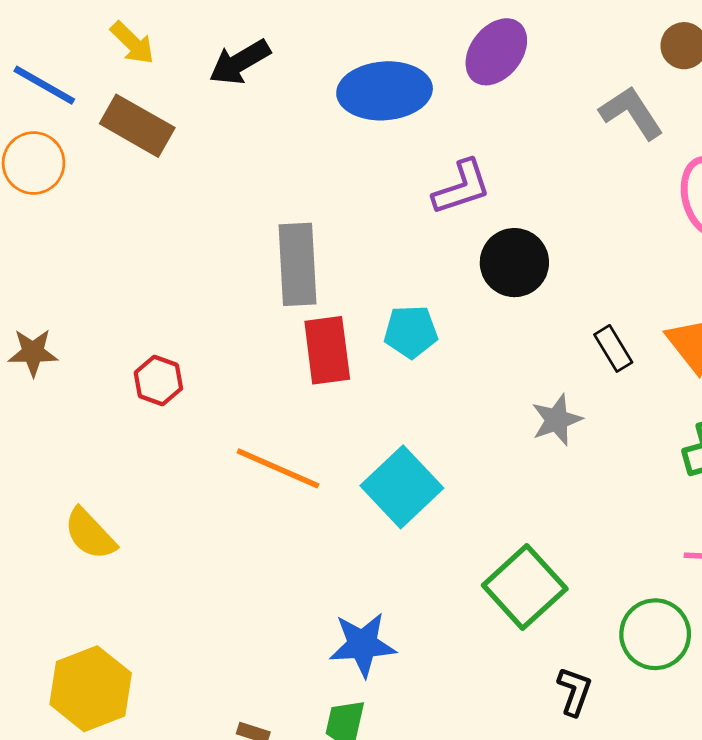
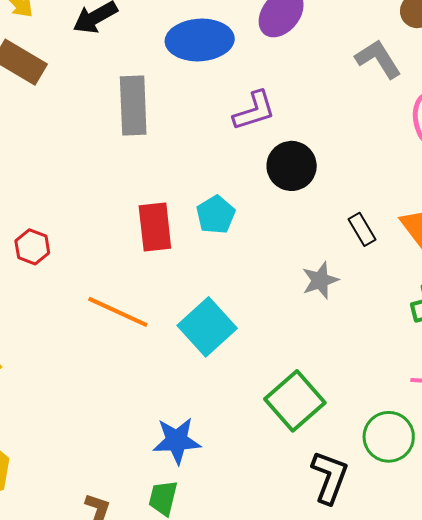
gray rectangle: (297, 264) -> (133, 106), moved
cyan pentagon: (411, 332) -> (216, 215), turned -30
black L-shape: (574, 691) -> (330, 477), size x1.5

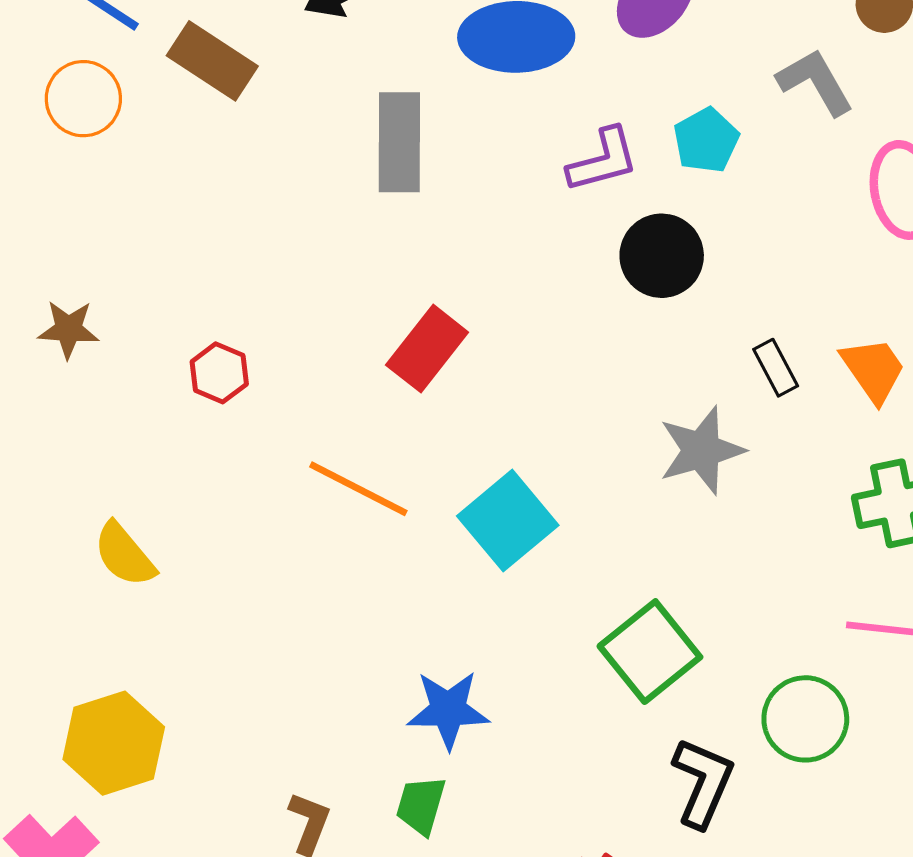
cyan pentagon: (216, 215) -> (706, 140), moved
red rectangle: (155, 227) -> (427, 349), turned 42
gray star: (320, 280) -> (701, 450), size x1.4

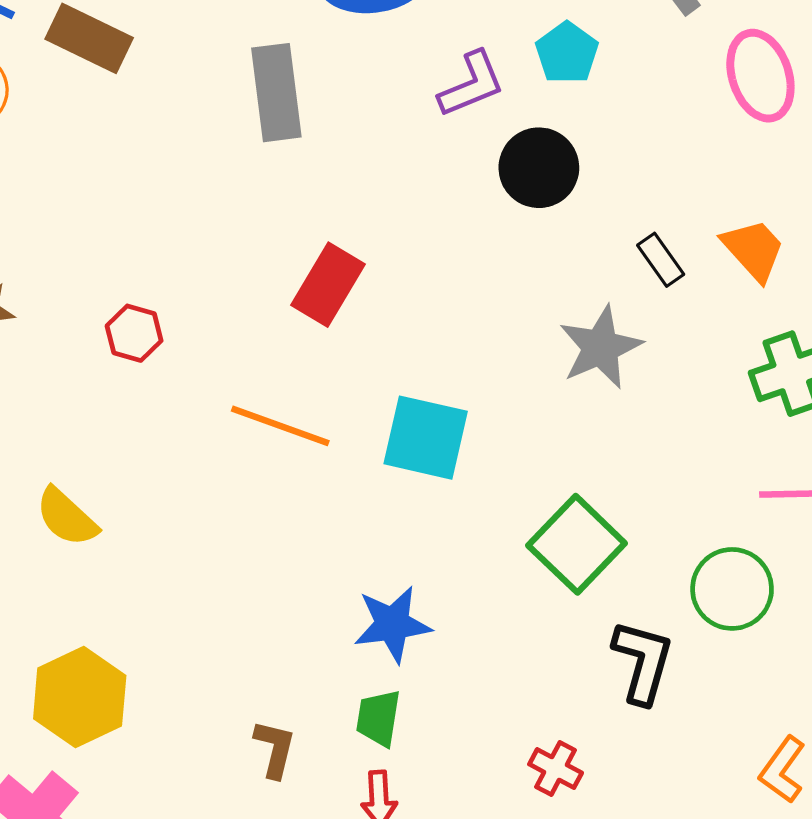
cyan square: (508, 521) -> (426, 438), turned -30

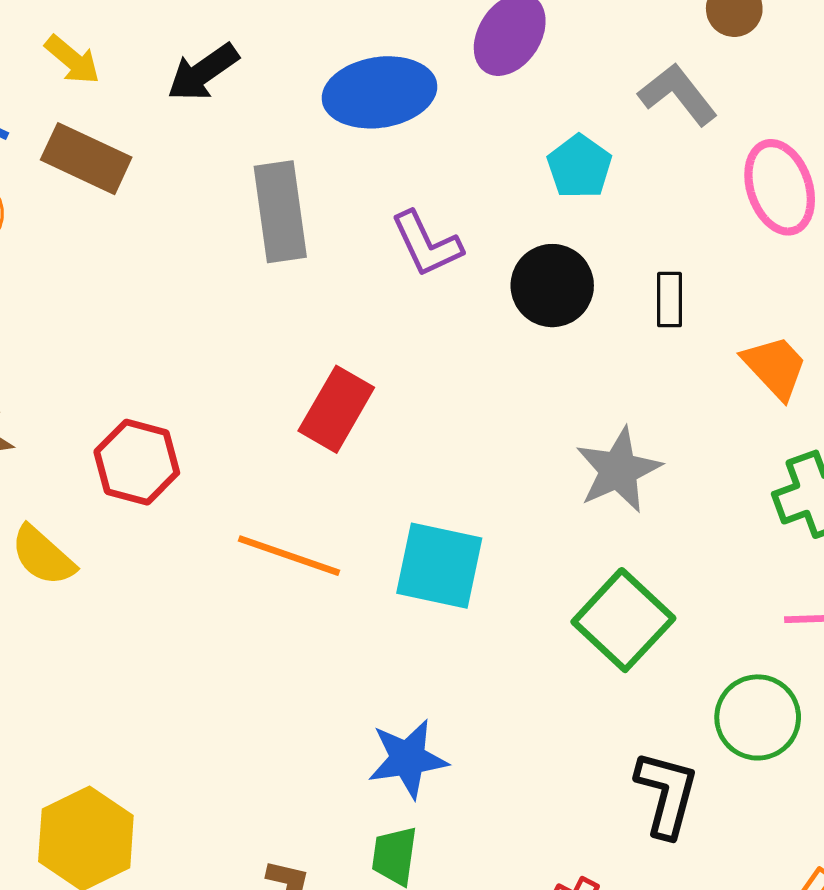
purple L-shape: (471, 84) -> (427, 244), moved, turned 88
black rectangle: (661, 260) -> (669, 300), moved, turned 36
red hexagon: (134, 333) -> (137, 462), size x1.4
yellow semicircle: (67, 517) -> (43, 556), moved
green square: (577, 544) -> (623, 620), moved

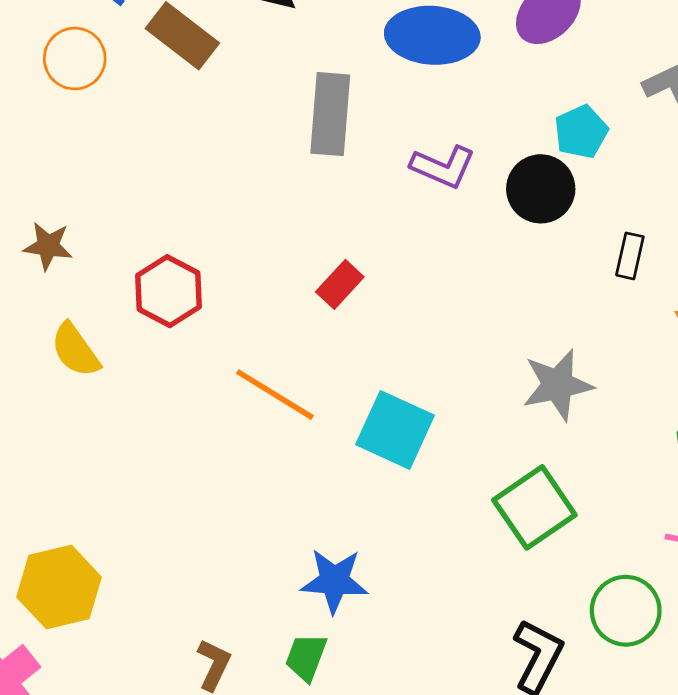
purple L-shape: (427, 244) -> (443, 167), turned -54
black circle: (552, 286) -> (541, 189), moved
red rectangle: (336, 409) -> (340, 284), size x0.7

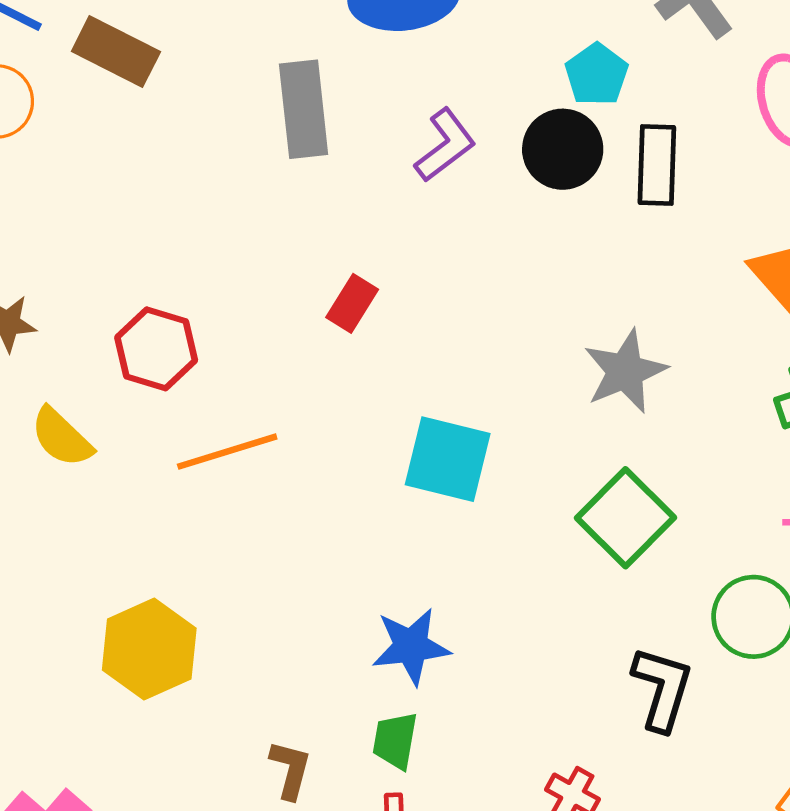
purple L-shape: (443, 167) -> (445, 145), turned -50
black rectangle: (630, 256) -> (657, 165), moved, size x1.5
orange line: (275, 395) -> (227, 452), moved, turned -38
yellow hexagon: (59, 587) -> (149, 649), moved

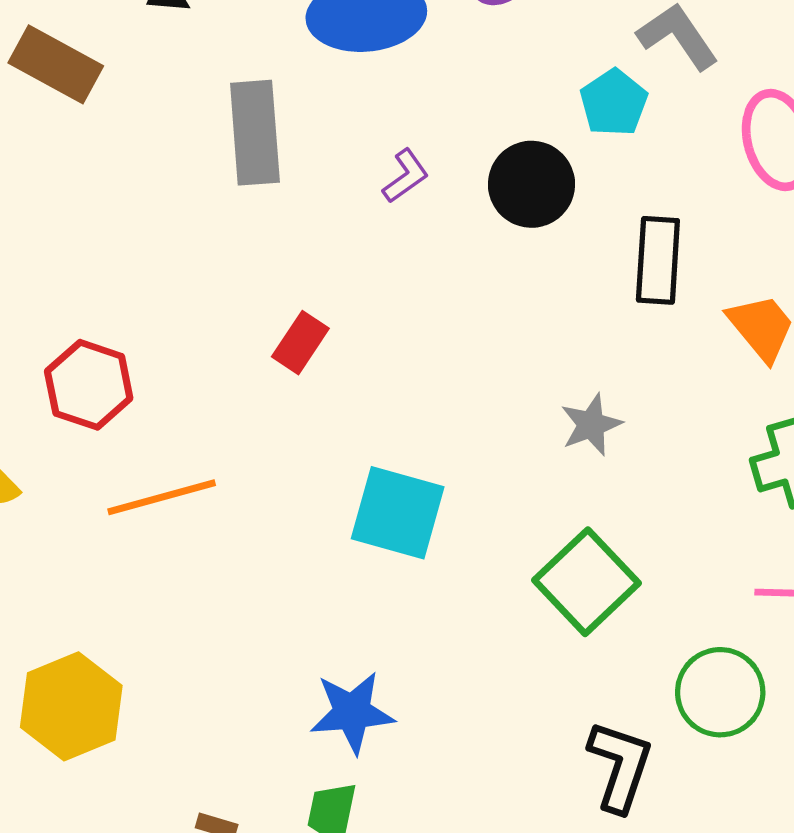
cyan pentagon: (597, 74) -> (614, 103), moved
purple L-shape: (445, 145) -> (406, 176), size x0.7
black rectangle: (657, 165) -> (658, 260), moved
gray star: (625, 371) -> (591, 425), size x0.7

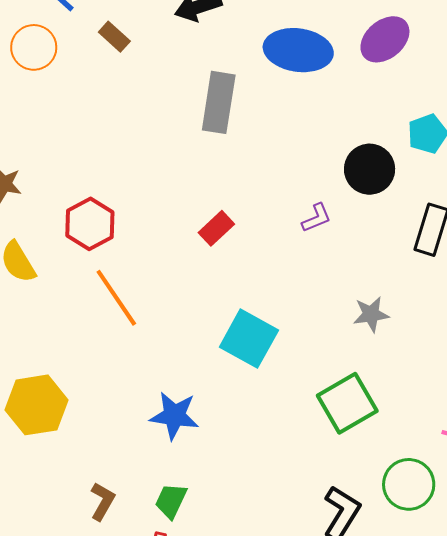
brown rectangle: (56, 64) -> (114, 37), size x0.6
purple L-shape: (406, 176) -> (317, 218), moved
orange line: (162, 497) -> (116, 298), turned 58
blue star: (352, 712) -> (174, 416), moved

